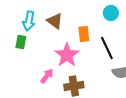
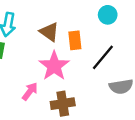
brown triangle: (55, 21) -> (49, 32), moved
black line: (107, 48) -> (103, 57), turned 65

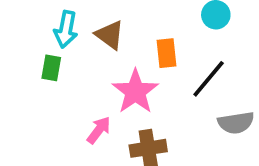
brown triangle: (49, 32) -> (110, 35), moved

